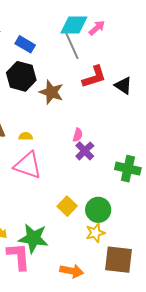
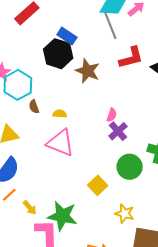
blue rectangle: (25, 44) -> (67, 36), moved
green circle: (98, 210) -> (130, 167), moved
yellow star: (95, 233) -> (125, 214), turned 30

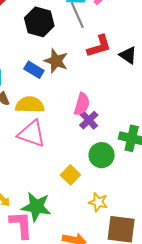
blue rectangle: (67, 36) -> (34, 70), moved
black hexagon: (58, 54) -> (39, 22), moved
yellow semicircle: (60, 114) -> (30, 105), size x2.0
pink semicircle: (112, 115) -> (82, 104), size x1.6

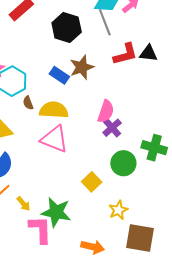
black triangle: (128, 55) -> (148, 53), moved, turned -30
brown star: (56, 61) -> (82, 67), turned 30
yellow star: (98, 202) -> (118, 210), turned 30

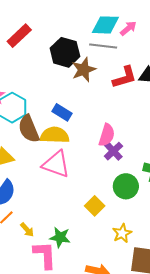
gray line: (105, 22) -> (103, 46), turned -60
brown star: (82, 67) -> (84, 70), moved
blue rectangle: (59, 75) -> (62, 112), moved
brown semicircle: (28, 103) -> (29, 129), size x2.0
green star: (56, 212) -> (60, 237), size x0.7

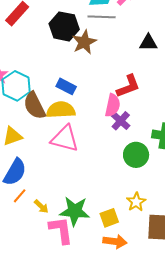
red L-shape: (125, 77) -> (128, 86), moved
yellow square: (95, 206) -> (109, 218), moved, turned 30
green star: (60, 237) -> (75, 211), size x1.4

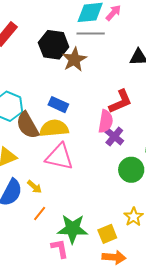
orange line: (20, 196) -> (40, 213), moved
yellow arrow: (41, 206) -> (35, 187), moved
pink L-shape: (61, 230) -> (60, 248), size x0.7

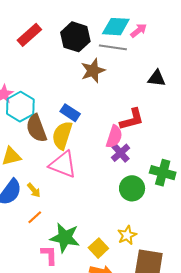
black hexagon: (54, 45) -> (75, 37), moved
yellow semicircle: (54, 128) -> (62, 135), turned -76
yellow square: (107, 234) -> (98, 248), turned -30

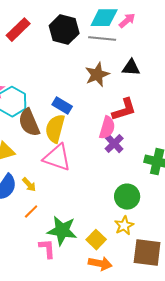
brown star: (93, 71) -> (97, 75), moved
black triangle: (157, 78) -> (131, 68), moved
green circle: (132, 188) -> (127, 197), moved

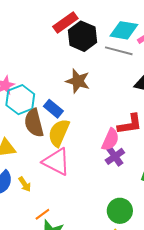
red rectangle: (18, 30) -> (65, 22), moved
brown star: (97, 75) -> (78, 81), moved, turned 30
blue rectangle: (62, 106) -> (53, 109), moved
orange line: (31, 212) -> (42, 214), moved

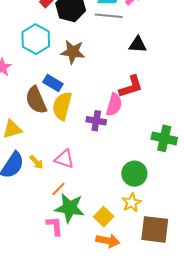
cyan hexagon: (20, 100) -> (36, 39), moved
purple cross: (115, 156) -> (96, 121), moved, turned -36
pink triangle: (56, 162) -> (64, 159), moved, size x0.7

